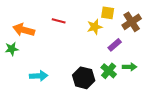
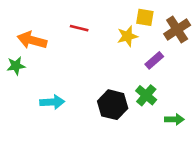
green arrow: (130, 67) -> (174, 119), moved

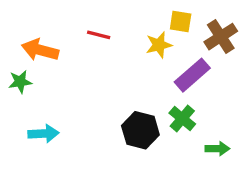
purple rectangle: (154, 60) -> (192, 75), size x1.5
cyan arrow: (52, 102) -> (43, 134), moved

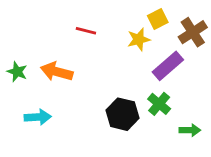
yellow square: (181, 22) -> (158, 19), turned -36
orange arrow: (40, 50) -> (57, 72), moved
green star: (20, 82) -> (17, 72), turned 30

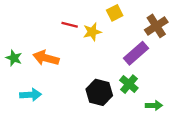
yellow square: (158, 19) -> (115, 13), moved
yellow star: (139, 40) -> (92, 32), moved

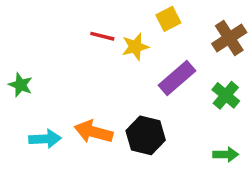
purple rectangle: (136, 53) -> (177, 78), moved
orange arrow: (46, 58) -> (94, 132), moved
green cross: (129, 84) -> (226, 95), moved

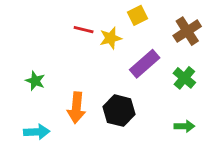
green star: (21, 85) -> (35, 81), moved
orange arrow: (94, 132) -> (76, 108), turned -100
cyan arrow: (45, 139) -> (37, 132), moved

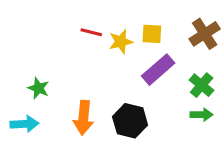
yellow square: (137, 15) -> (152, 34), moved, turned 30
green arrow: (184, 126) -> (202, 115), moved
cyan arrow: (37, 132) -> (24, 124), moved

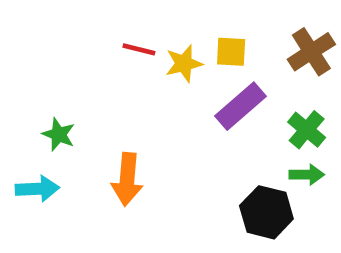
black hexagon: (130, 121) -> (266, 212), moved

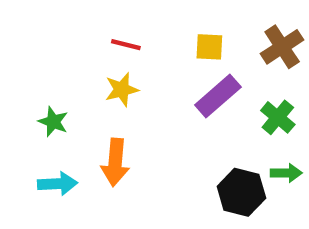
yellow star: (184, 64) -> (122, 90), moved
green arrow: (307, 175) -> (286, 173), moved
cyan arrow: (37, 189) -> (57, 184), moved

